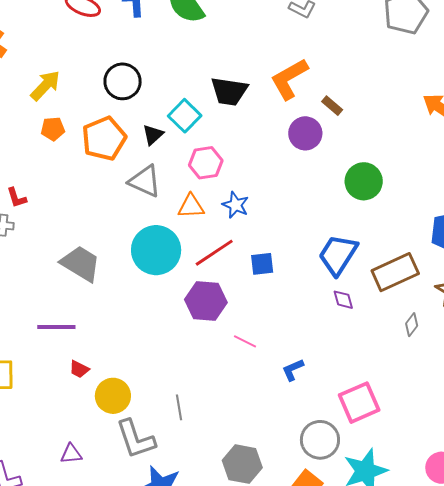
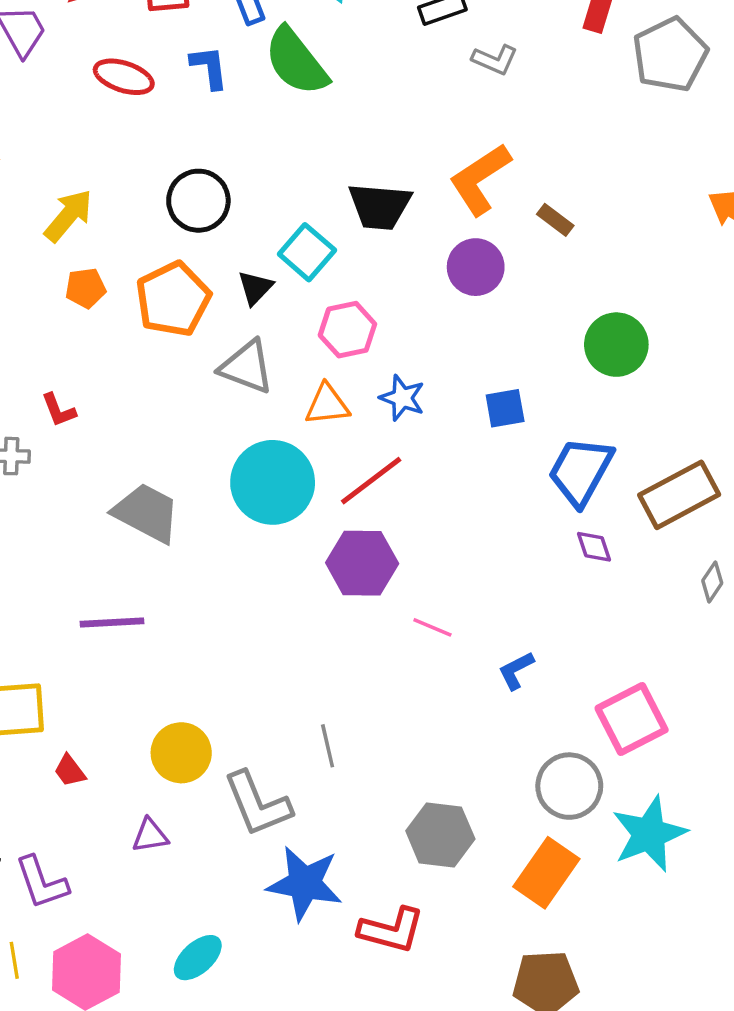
purple circle: (305, 133) -> (476, 267), moved
red L-shape: (17, 198) -> (59, 410), moved
blue square: (262, 264) -> (505, 408), moved
red trapezoid: (79, 369) -> (70, 771), moved, turned 30
yellow circle: (113, 396) -> (181, 753), moved

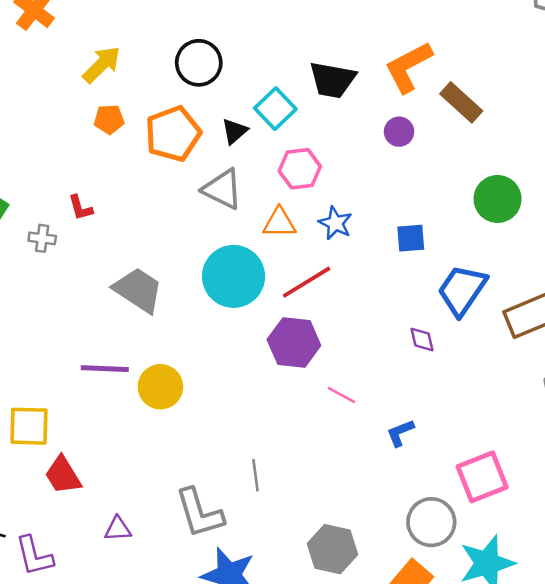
brown rectangle: (555, 220) -> (461, 102), size x1.6
purple circle: (476, 267) -> (399, 132), size x0.7
purple diamond: (594, 547) -> (422, 339), moved
yellow circle: (181, 753) -> (160, 387), moved
red trapezoid: (70, 771) -> (63, 475), size x1.6

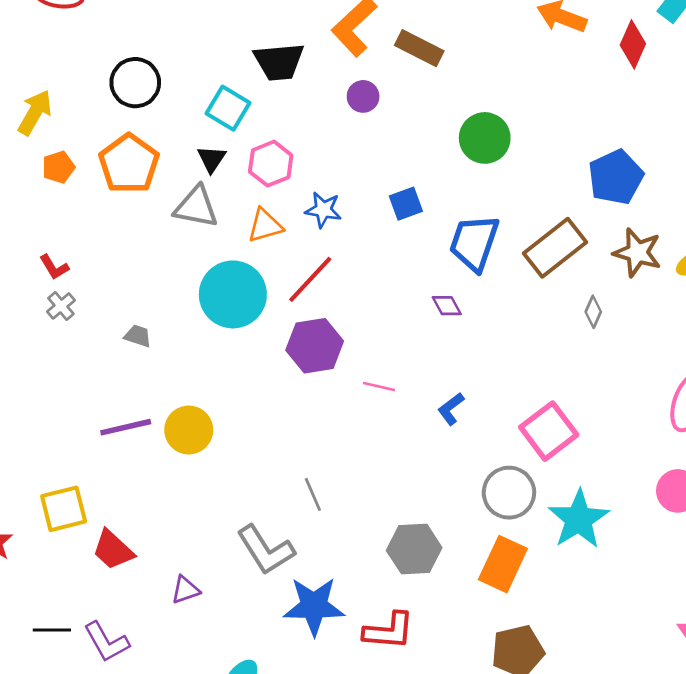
black triangle: (235, 131) -> (212, 159), moved
gray cross: (42, 238) -> (61, 306), moved, turned -32
gray trapezoid: (138, 290) -> (138, 336), size x0.5

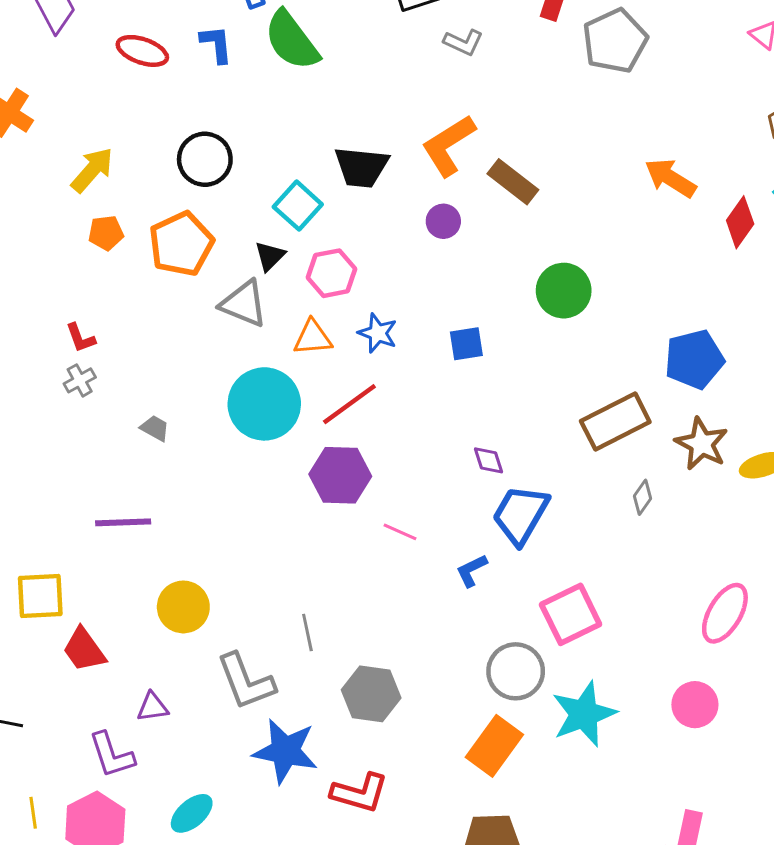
blue trapezoid: (474, 243) -> (521, 515), moved
yellow circle: (189, 430) -> (183, 607), moved
gray hexagon: (414, 549) -> (371, 694), moved
purple L-shape: (106, 642) -> (112, 755), moved

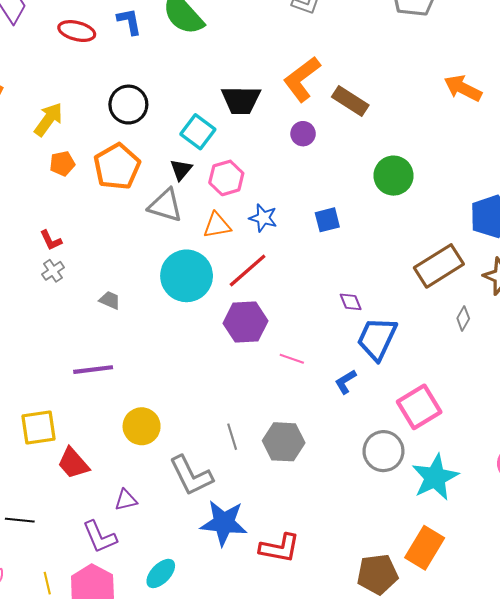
gray hexagon: (371, 694) -> (284, 442), moved
orange rectangle: (494, 746) -> (425, 548), moved

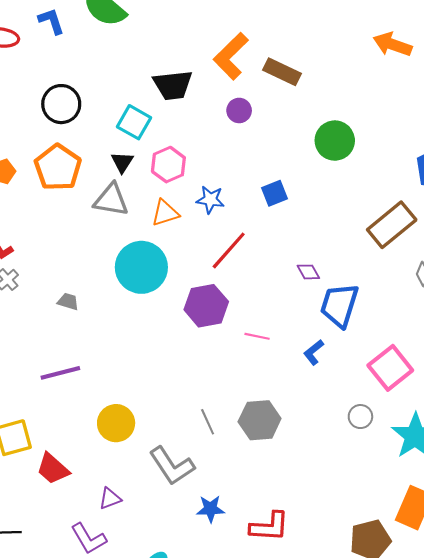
red line: (248, 270) -> (229, 250), moved
gray circle: (383, 451) -> (360, 417), size x0.6
blue star: (224, 523) -> (210, 509), size x0.6

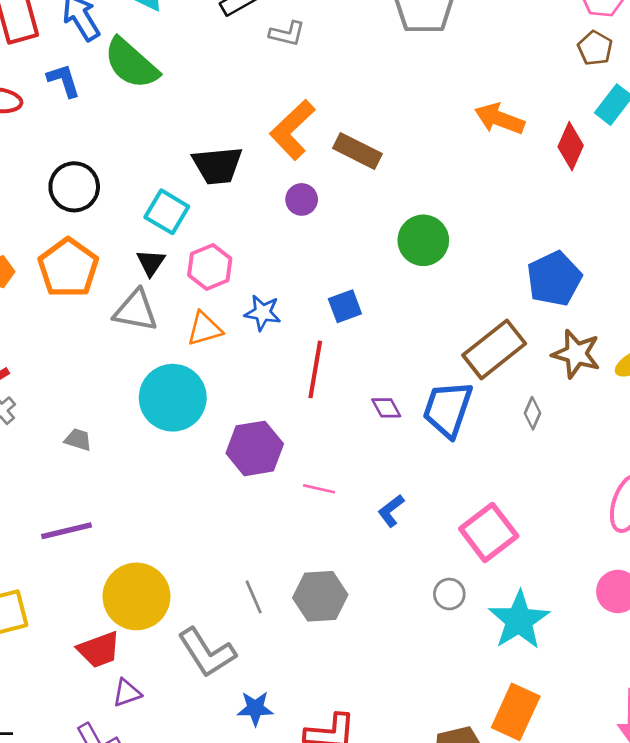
red line: (229, 250) -> (315, 369), moved, turned -33
blue trapezoid: (339, 305) -> (448, 409), moved
yellow circle: (116, 423) -> (136, 596), size x1.4
red trapezoid: (53, 469) -> (99, 650), moved, turned -63

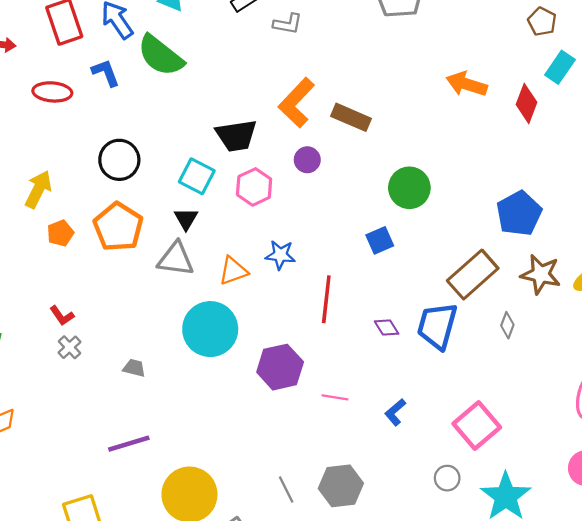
pink hexagon: (210, 267) -> (254, 187), moved
blue square: (345, 306) -> (380, 240), moved

